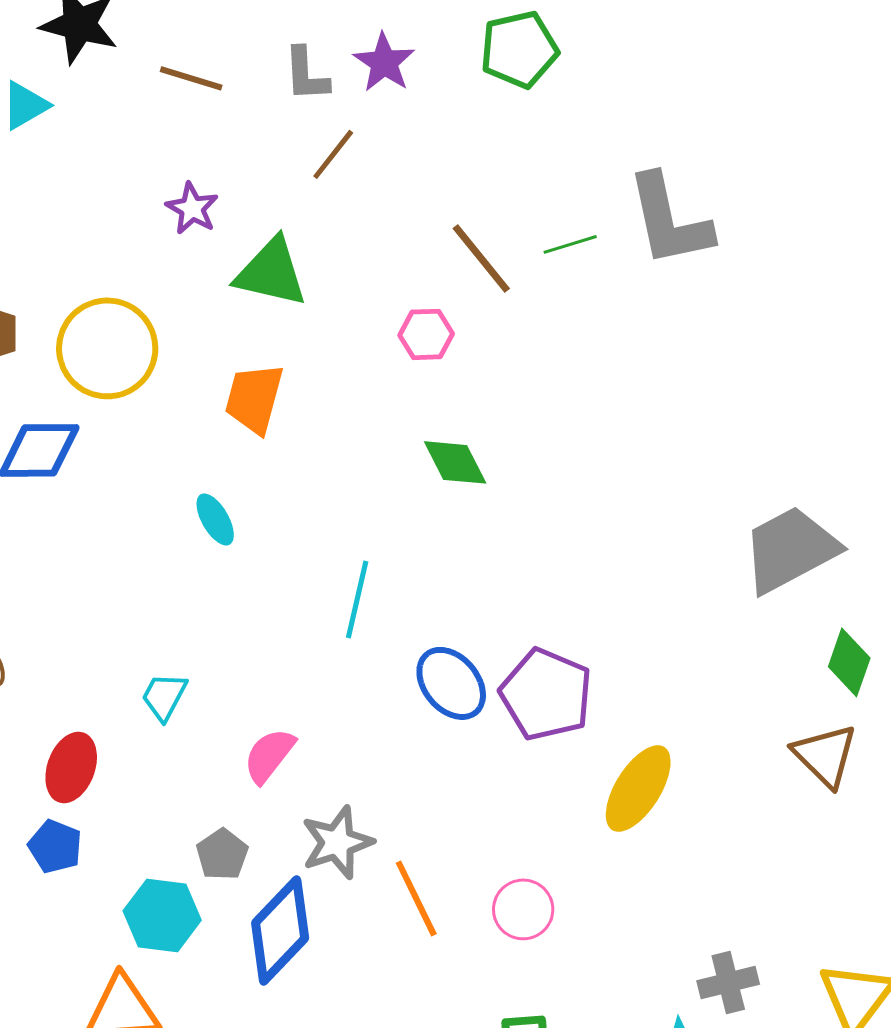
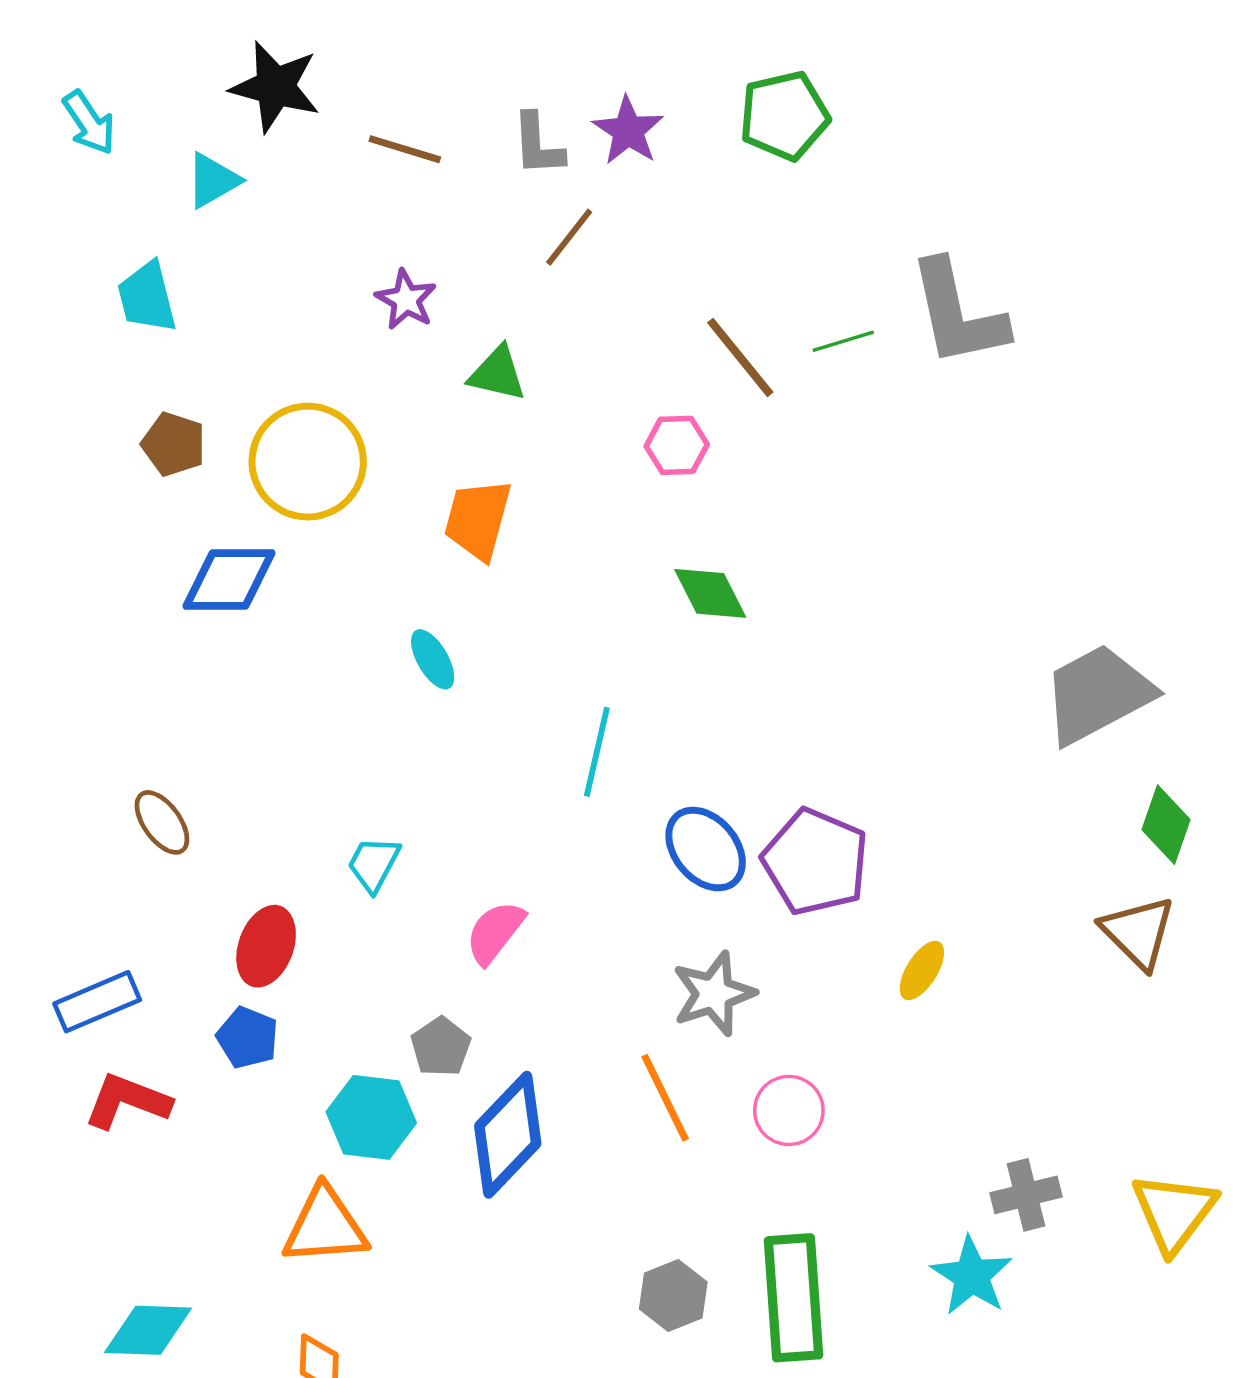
green triangle: (271, 272) -> (497, 374), size x0.7
yellow ellipse: (638, 788) -> (922, 970), size x0.6
gray star: (337, 842) -> (714, 994), moved

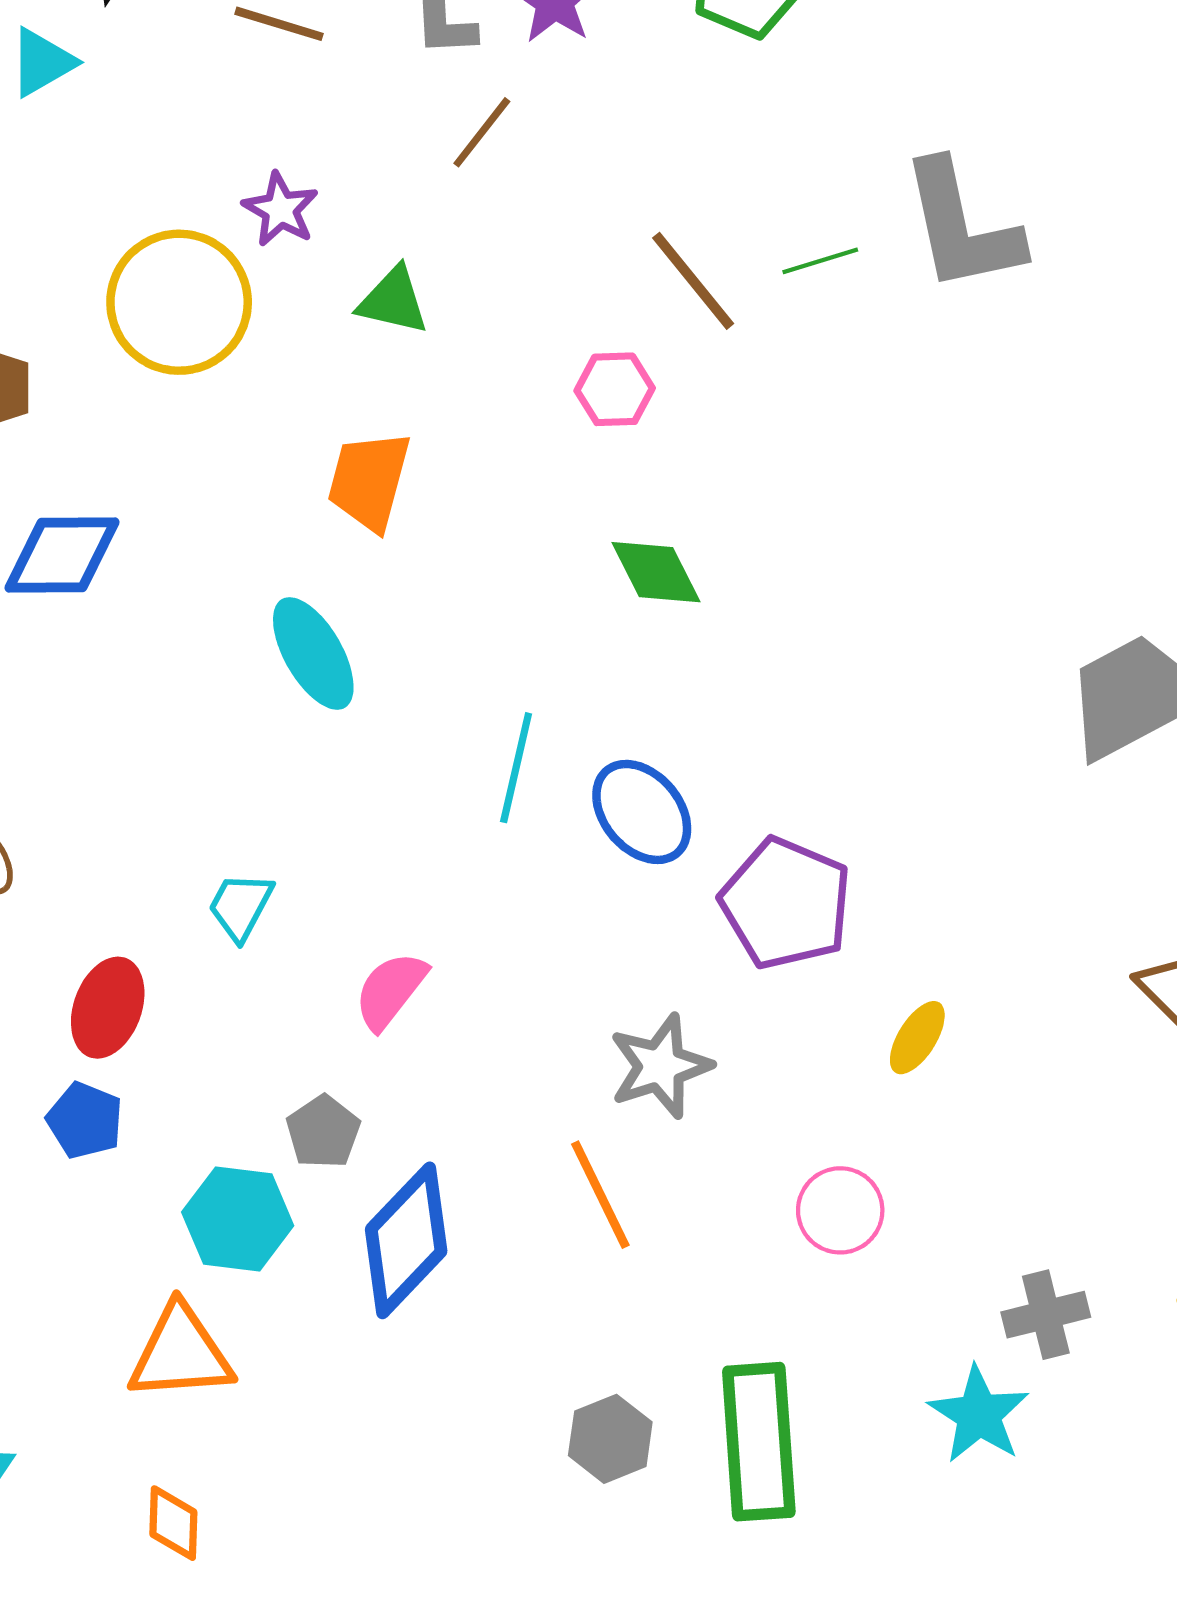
yellow circle: (308, 462) -> (179, 302), moved
cyan ellipse: (433, 659) -> (313, 653), size x1.5
blue ellipse: (706, 849) -> (642, 812), moved
pink circle: (789, 1110) -> (840, 1210), moved

